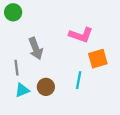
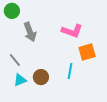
gray arrow: (36, 48) -> (30, 32), moved
gray line: (16, 68) -> (15, 60), turned -32

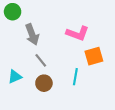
gray line: (15, 60) -> (41, 60), moved
cyan triangle: (20, 80) -> (15, 77), moved

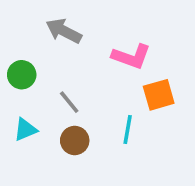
green circle: (13, 12) -> (22, 75), moved
gray arrow: (32, 34) -> (64, 31), moved, turned 138

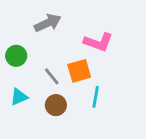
gray arrow: (64, 31) -> (48, 23), turned 128
orange square: (159, 95) -> (79, 71), moved

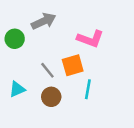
green circle: (16, 56) -> (15, 39), moved

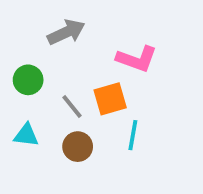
green circle: (15, 39) -> (28, 80), moved
cyan triangle: (17, 89) -> (26, 135), turned 30

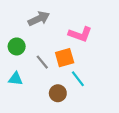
cyan line: (133, 135) -> (78, 79), turned -48
brown circle: (78, 147) -> (58, 93), moved

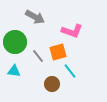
gray arrow: (39, 19) -> (35, 17), turned 54
green circle: (17, 46) -> (15, 42), size x1.5

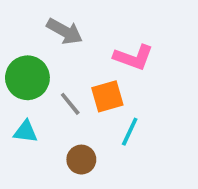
cyan line: (70, 71) -> (130, 132), turned 63
brown circle: (52, 84) -> (81, 160), moved

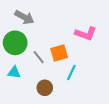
gray arrow: (65, 31) -> (24, 17), moved
pink L-shape: (133, 57) -> (86, 34), moved

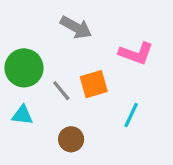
gray arrow: (24, 17) -> (76, 27), moved
cyan line: (71, 72) -> (131, 115), moved

